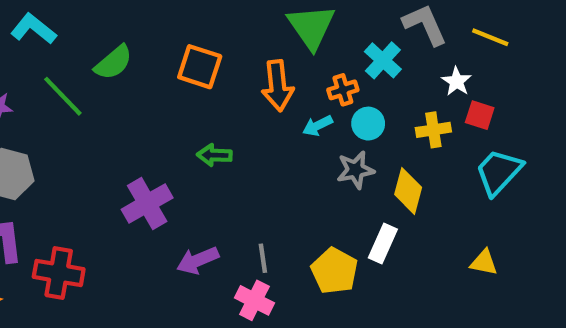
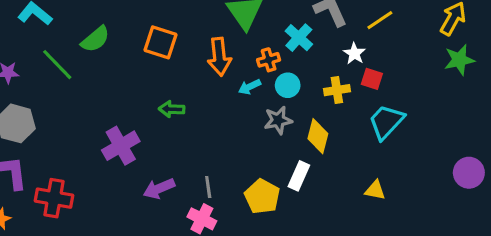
yellow line: (490, 37) -> (380, 20), turned -56

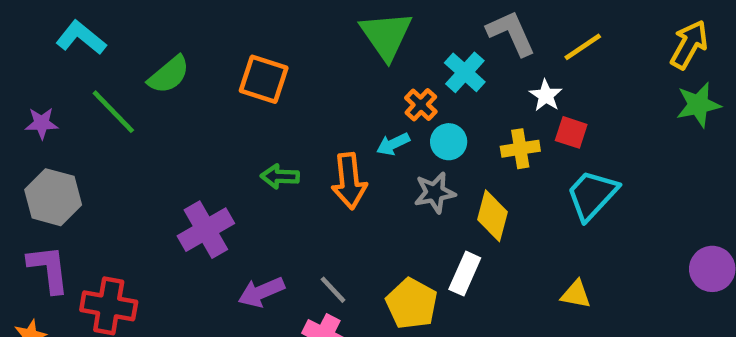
orange arrow: (219, 57) -> (349, 181), moved
orange cross: (269, 60) -> (421, 105), turned -30
gray line: (208, 187) -> (333, 290), turned -35

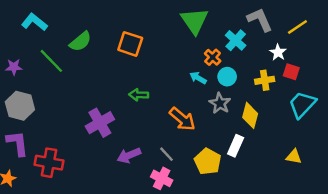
cyan arrow: (393, 144) -> (198, 78), turned 56
orange arrow: (349, 181) -> (182, 119), moved, turned -44
gray star: (435, 193) -> (220, 103), turned -30

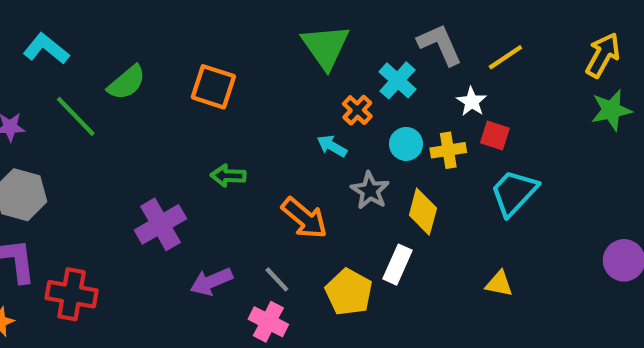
cyan circle: (227, 77) -> (406, 144), moved

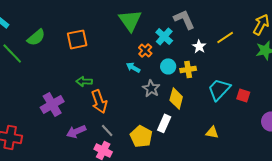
yellow line: (505, 57) -> (225, 37), moved
orange square: (213, 87) -> (77, 39), turned -30
red square: (495, 135) -> (243, 95), moved
orange arrow: (304, 218) -> (99, 101), moved, turned 30

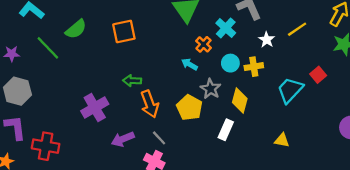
red square: (243, 95) -> (318, 75), moved, turned 32
yellow pentagon: (141, 136) -> (189, 108), moved

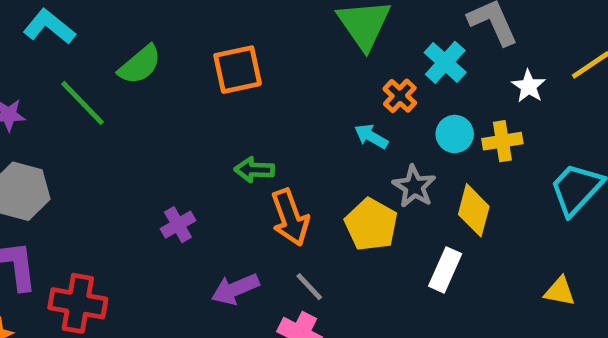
purple cross: (95, 108) -> (178, 225), size x0.6

